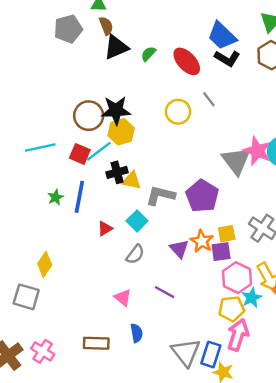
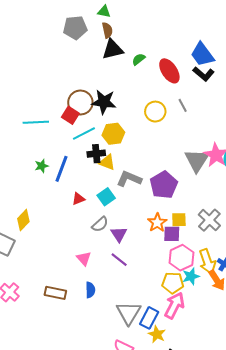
yellow hexagon: (121, 132) -> (113, 134), moved
red square: (80, 154) -> (70, 115), moved
purple triangle: (179, 249) -> (119, 234), moved

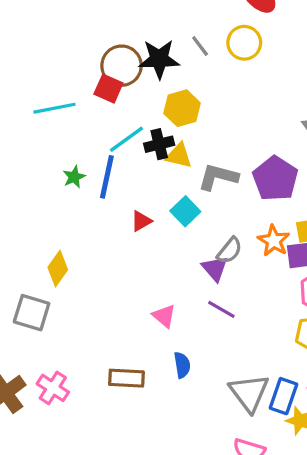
gray line: (183, 105) -> (200, 46), moved
yellow circle: (155, 112) -> (244, 43), moved
cyan line: (84, 134) -> (126, 139), moved
gray semicircle: (100, 224) -> (230, 251), moved

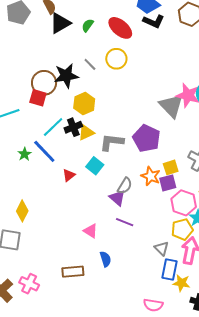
yellow triangle: (179, 156) -> (86, 133), turned -30
blue line: (107, 177) -> (44, 151), turned -48
gray triangle: (249, 393) -> (162, 248), moved, size x0.6

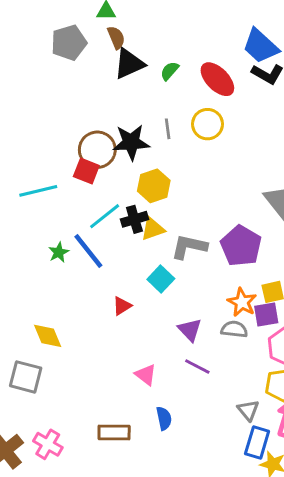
gray line: (90, 64) -> (168, 129), turned 32
red triangle: (69, 175) -> (122, 306), moved
gray semicircle: (125, 186) -> (234, 329), moved, turned -120
yellow diamond: (22, 211) -> (48, 336), turned -55

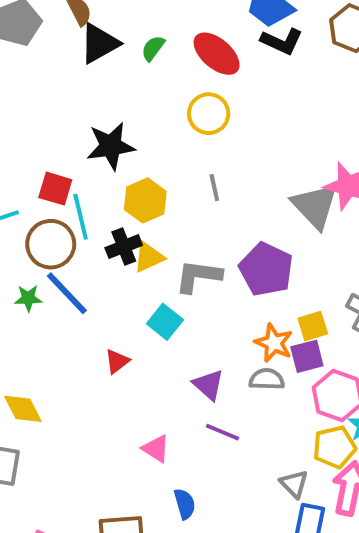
gray line: (168, 129) -> (214, 188), moved
brown circle: (97, 150) -> (51, 244), moved
cyan line: (105, 216) -> (81, 217), moved, turned -60
green star: (59, 252) -> (28, 298), turned 30

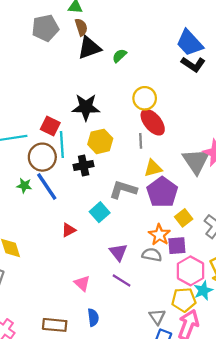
red ellipse: (217, 54) -> (153, 122), moved
yellow triangle: (149, 257) -> (153, 168), moved
yellow square: (313, 326) -> (184, 218), moved, turned -30

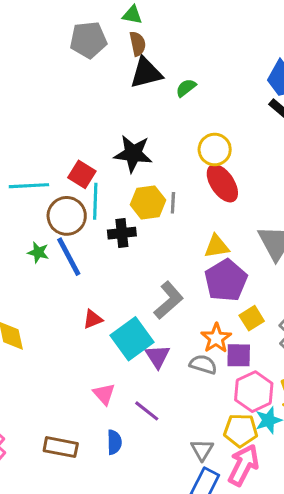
gray line: (141, 141) -> (173, 203), moved
gray L-shape: (123, 190) -> (169, 300), moved, turned 116
cyan square: (100, 212) -> (132, 339), moved, size x1.5
purple line: (122, 280) -> (147, 411), moved

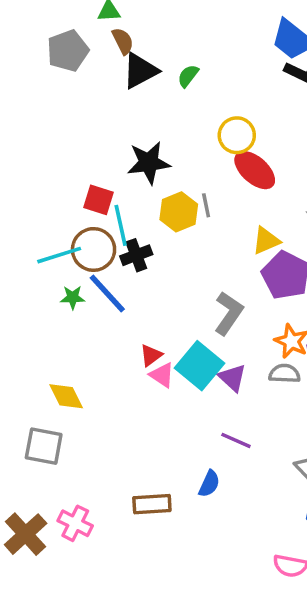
cyan line: (29, 186) -> (59, 255), moved
black cross: (122, 233) -> (136, 255), moved
pink triangle: (104, 394) -> (162, 375), moved
blue semicircle: (114, 442) -> (209, 484), turned 40

